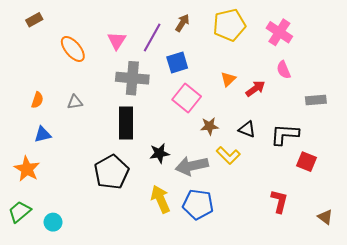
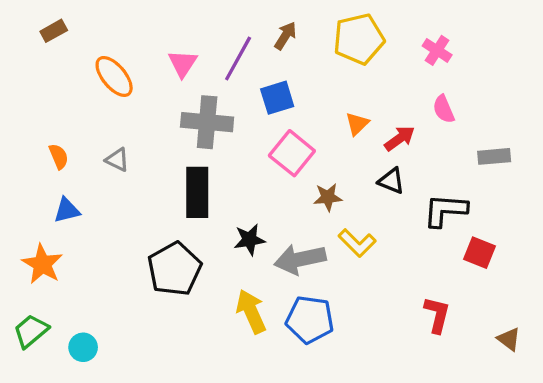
pink cross: (279, 32) -> (437, 50), size x0.7
orange semicircle: (37, 100) -> (59, 156), turned -42
gray triangle: (75, 102) -> (117, 160), turned 35
black triangle: (247, 129) -> (391, 181), moved

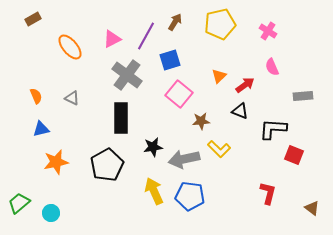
pink triangle: (183, 63) -> (112, 39), turned 30
gray cross: (207, 122) -> (127, 75), turned 32
orange star: (42, 264) -> (56, 162), moved, turned 30

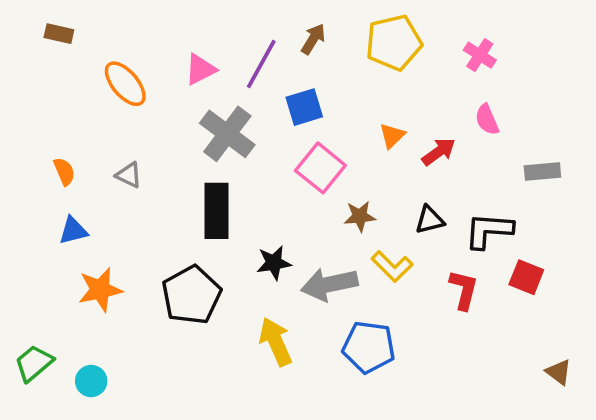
brown rectangle: (33, 19) -> (59, 34), turned 42
black triangle: (240, 111) -> (430, 220), moved, turned -36
red L-shape: (268, 193) -> (464, 290), moved
blue pentagon: (190, 196) -> (369, 347), moved

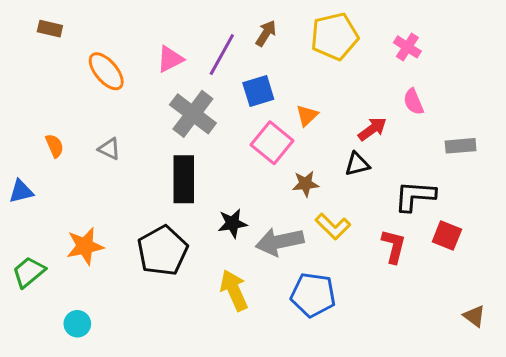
orange triangle: (392, 136) -> (307, 115), moved
black triangle: (430, 220) -> (357, 164), moved
blue triangle: (73, 231) -> (21, 191), moved
green trapezoid: (34, 363) -> (29, 272), moved

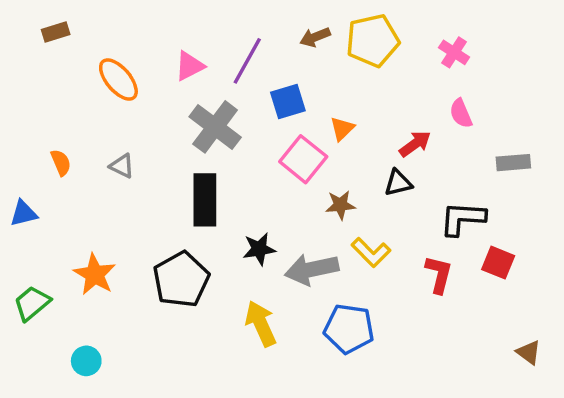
brown rectangle: (50, 29) -> (56, 32), turned -30
brown arrow: (266, 33) -> (315, 37), moved, turned -144
orange star: (85, 246) -> (95, 274), turned -30

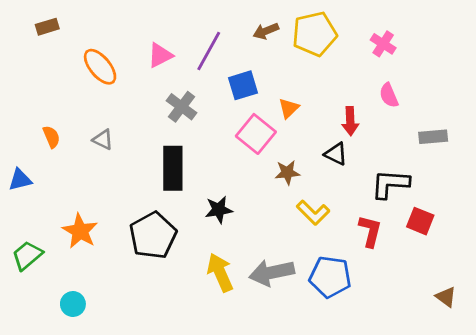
gray cross: (215, 127) -> (182, 107), size x0.7
red arrow: (415, 144) -> (350, 121), turned 124
black triangle: (398, 183) -> (336, 154), turned 40
gray arrow: (312, 269) -> (272, 273), moved
blue pentagon: (349, 329) -> (330, 277), moved

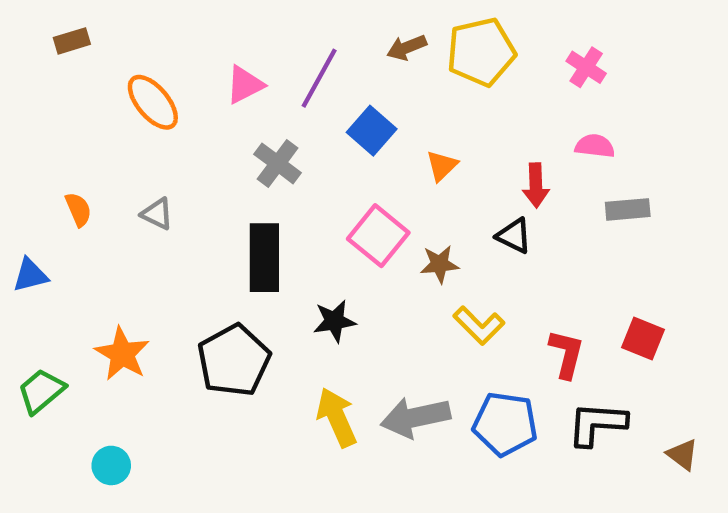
blue square: (243, 85) -> (372, 131), turned -32
pink semicircle: (389, 95) -> (595, 146), turned 120
pink square: (256, 134) -> (378, 236), moved
gray rectangle: (433, 137) -> (628, 209), moved
black L-shape: (390, 184) -> (597, 424), moved

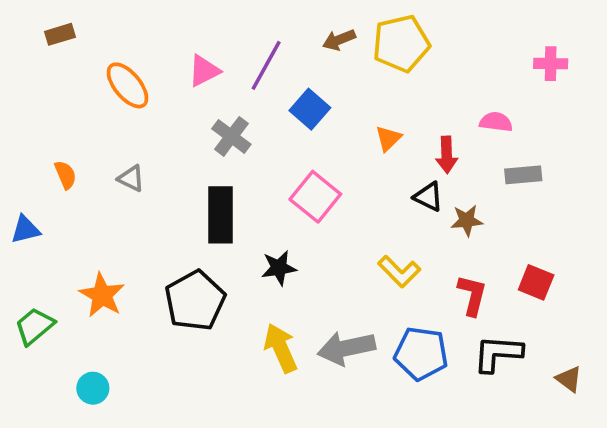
pink cross: (586, 67) -> (551, 64), moved, turned -32
orange triangle: (442, 166) -> (388, 138), moved
brown star: (439, 264) -> (467, 220), moved

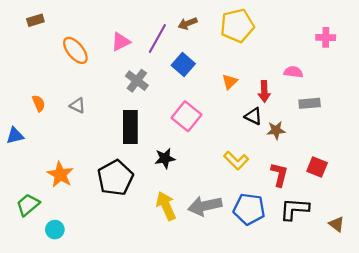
brown arrow: (339, 40) -> (188, 23), moved
green trapezoid: (34, 326) -> (28, 205), moved

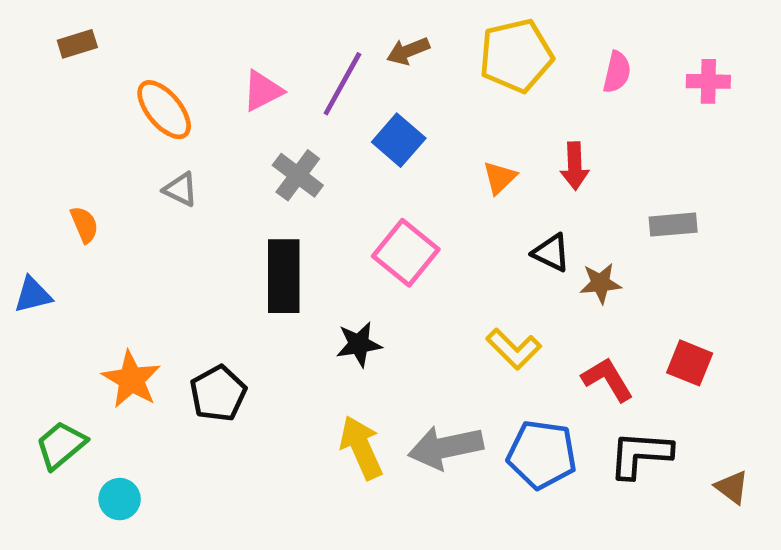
pink semicircle: (293, 72) -> (617, 72), moved, turned 96
red arrow: (264, 91) -> (575, 166), moved
gray triangle: (78, 105) -> (181, 189), moved
red L-shape: (279, 175) -> (607, 379), turned -45
black pentagon: (115, 178) -> (218, 393), moved, size x0.7

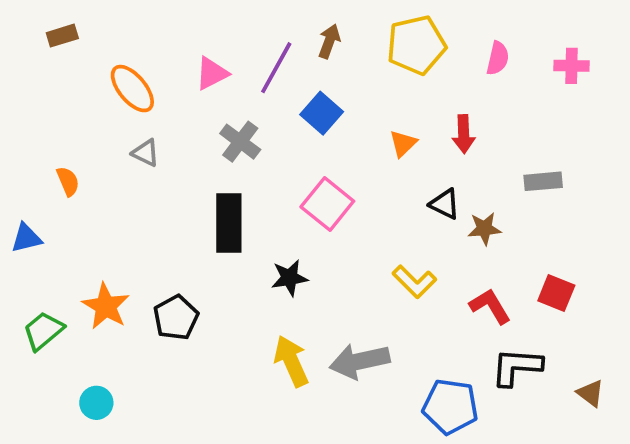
brown arrow: (408, 51) -> (329, 41), turned 132
green trapezoid: (61, 445) -> (43, 331), moved
blue pentagon: (542, 454) -> (450, 407), moved

